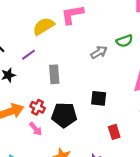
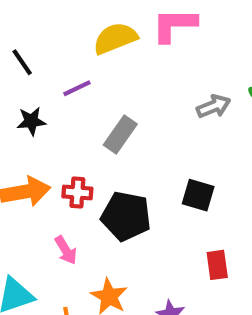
gray rectangle: (54, 74) -> (120, 134), turned 30
red cross: (38, 107) -> (77, 193), turned -32
pink arrow: (36, 129) -> (66, 250), moved

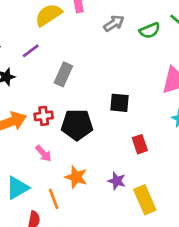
gray arrow: (214, 106) -> (114, 23), moved

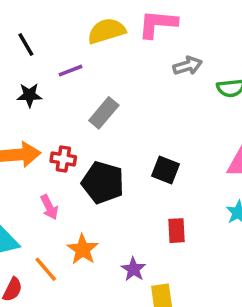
orange line: (54, 199) -> (46, 269), turned -36

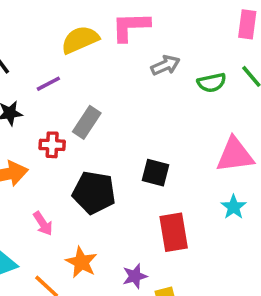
red cross: (63, 159) -> (52, 145), moved
red rectangle: (177, 231) -> (174, 232), size x1.5
purple star: (133, 269) -> (135, 276), turned 30

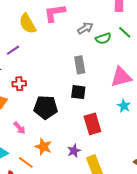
yellow semicircle: (80, 40) -> (28, 24), turned -90
gray arrow: (165, 65) -> (85, 28), moved
gray rectangle: (87, 122) -> (80, 65), moved, turned -36

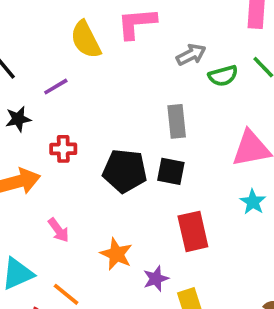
black pentagon: (46, 107) -> (125, 171), moved
orange star: (43, 147) -> (116, 254), moved

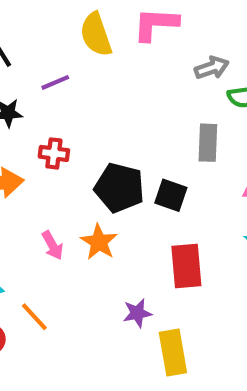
gray rectangle: (177, 121) -> (208, 143), moved
pink arrow: (58, 230) -> (52, 245), moved
orange star: (116, 254) -> (99, 242), moved

